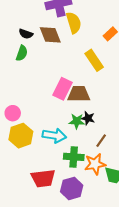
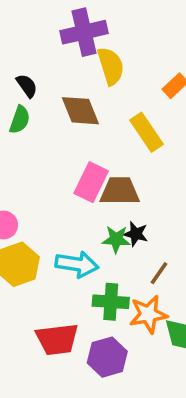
black semicircle: (26, 34) -> (27, 86), turned -144
brown diamond: (50, 35) -> (80, 111), moved

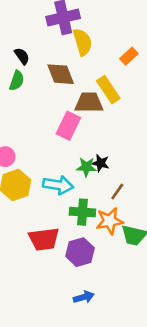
brown trapezoid: (120, 191) -> (89, 103), moved

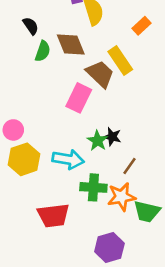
green semicircle: (17, 81) -> (43, 51), moved
brown trapezoid: (89, 103) -> (100, 74), turned 44
green star: (86, 167) -> (97, 141), turned 30
purple hexagon: (80, 252) -> (109, 247), moved

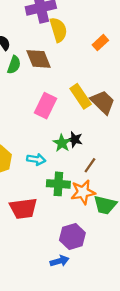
yellow rectangle: (120, 61) -> (81, 96), moved
brown trapezoid: (100, 74) -> (103, 102), moved
cyan arrow: (68, 159) -> (36, 159), size x0.7

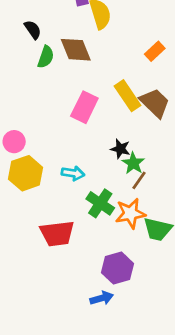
orange rectangle: (100, 43) -> (155, 51), moved
green star: (62, 143) -> (133, 163), moved
green cross: (58, 184) -> (100, 203), turned 30

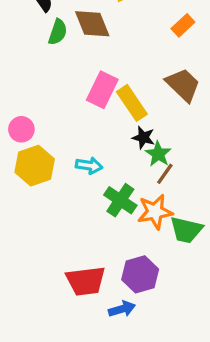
yellow rectangle: (128, 96) -> (132, 103), moved
red trapezoid: (57, 234) -> (86, 281), moved

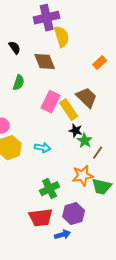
green semicircle: (58, 32) -> (19, 83), moved
brown trapezoid: (183, 85) -> (87, 98), moved
brown line: (165, 174) -> (98, 153), moved
green cross: (120, 200) -> (50, 189), moved, turned 30

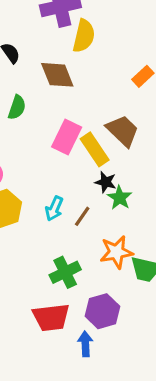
yellow semicircle: (62, 37) -> (84, 36), turned 30
cyan arrow: (43, 148) -> (54, 209), turned 105
brown line: (98, 153) -> (82, 216), moved
blue arrow: (63, 235) -> (85, 344), turned -77

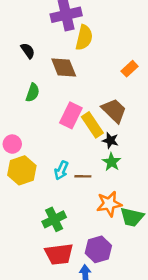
black star: (106, 182) -> (110, 140), moved
brown line: (82, 216) -> (83, 176), turned 56
green cross: (65, 272) -> (54, 219), moved

